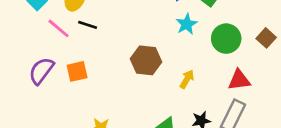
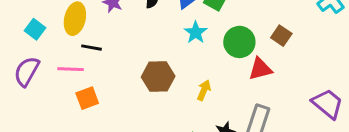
pink line: (59, 28) -> (71, 69), moved, turned -30
purple semicircle: (41, 71) -> (27, 71), moved
red triangle: (239, 80) -> (260, 69), moved

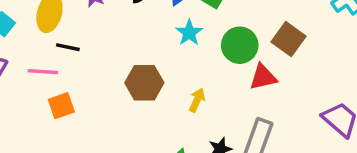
brown square: (281, 36) -> (289, 39), size x1.4

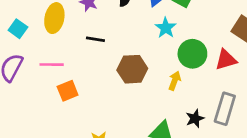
green circle: (240, 45) -> (192, 54), moved
black line: (68, 47) -> (95, 39), moved

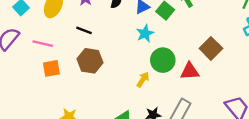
brown hexagon: (132, 69) -> (90, 61), moved

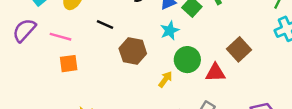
brown hexagon: (90, 61) -> (133, 51), moved

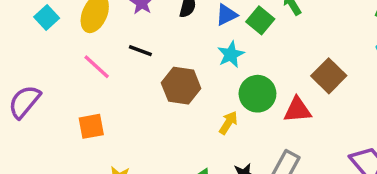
purple semicircle: (24, 30) -> (24, 102), moved
pink line: (60, 37) -> (97, 67), moved, turned 30
orange square: (69, 64) -> (91, 126), moved

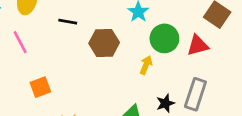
pink line: (97, 67) -> (20, 42), moved, turned 30

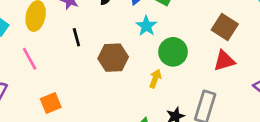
black line: (68, 22) -> (76, 37), turned 66
red triangle: (198, 45) -> (224, 61), moved

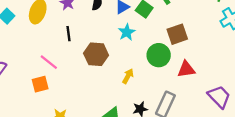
brown square: (225, 27) -> (177, 34), moved, turned 30
green circle: (173, 52) -> (159, 55), moved
pink line: (30, 59) -> (49, 62), moved, turned -30

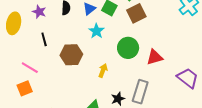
brown square: (177, 34) -> (136, 13), moved

